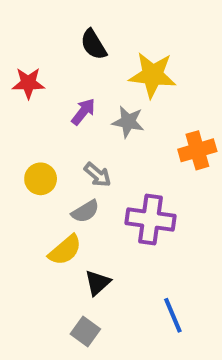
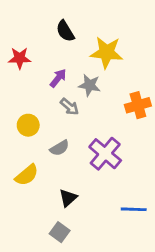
gray arrow: (98, 175) -> (70, 107), moved
purple cross: (151, 220) -> (105, 154), turned 32
yellow semicircle: (65, 250) -> (27, 175), moved
blue line: (173, 315) -> (134, 209), moved, turned -65

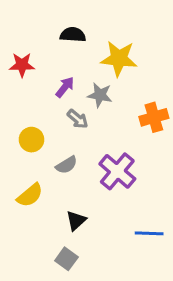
black semicircle: (65, 31) -> (73, 35), turned 125

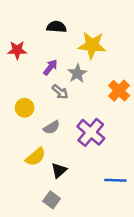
gray star: (100, 95) -> (77, 73), turned 30
orange cross: (154, 117) -> (119, 91), turned -30
yellow semicircle: (30, 195) -> (36, 157), moved

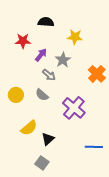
yellow star: (92, 45) -> (75, 37), size x0.7
red star: (17, 50) -> (23, 41), moved
yellow circle: (25, 108) -> (16, 95), moved
gray semicircle: (52, 127) -> (42, 95), moved, turned 72

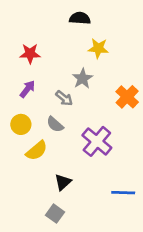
black semicircle: (46, 22) -> (80, 18), moved
purple arrow: (41, 55) -> (27, 89), moved
yellow semicircle: (29, 128) -> (37, 151), moved

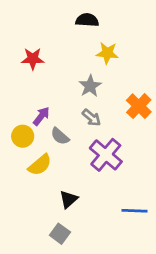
purple arrow: (27, 89) -> (41, 116), moved
gray arrow: (64, 98) -> (91, 118), moved

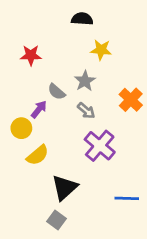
gray semicircle: (60, 136) -> (56, 92), moved
black triangle: (69, 199) -> (65, 188), size x1.5

